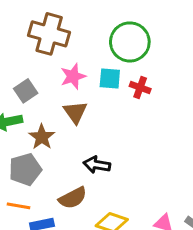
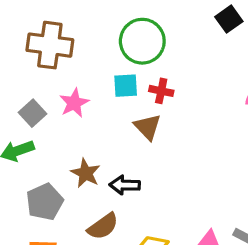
pink star: (73, 76) -> (74, 103), moved
brown triangle: (75, 112) -> (148, 127), moved
brown star: (42, 137) -> (86, 173), moved

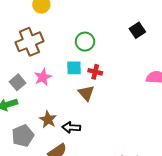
green circle: (142, 41) -> (85, 42), size x0.7
brown cross: (50, 45) -> (29, 42), turned -32

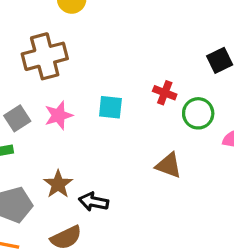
green circle: (85, 42) -> (198, 113), moved
red cross: (95, 72) -> (165, 93), moved
brown triangle: (86, 93) -> (169, 165), moved, turned -36

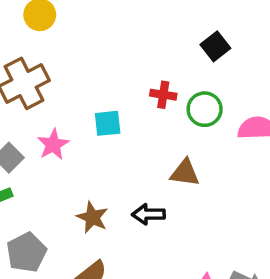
brown star: (58, 184) -> (92, 217), moved
black arrow: (94, 202) -> (148, 214), moved

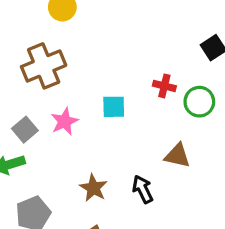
black arrow: (148, 214) -> (143, 189), turned 60

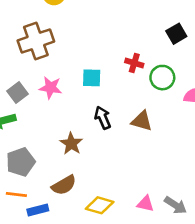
pink star: (65, 121) -> (51, 88), turned 30
black arrow: (143, 189) -> (103, 118), moved

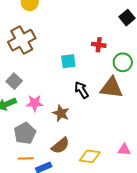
green circle: (162, 78) -> (123, 62), moved
pink star: (51, 88) -> (35, 103), moved
brown triangle: (142, 121) -> (111, 88), size x1.4

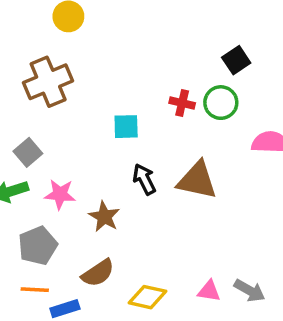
green circle: (123, 62) -> (221, 103), moved

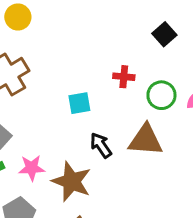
green circle: (221, 103) -> (161, 95), moved
brown star: (104, 217) -> (72, 182), size x1.5

